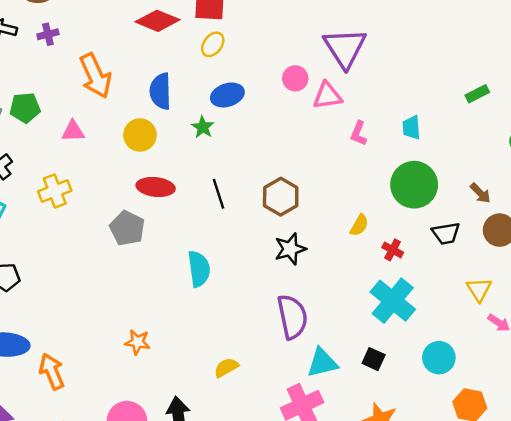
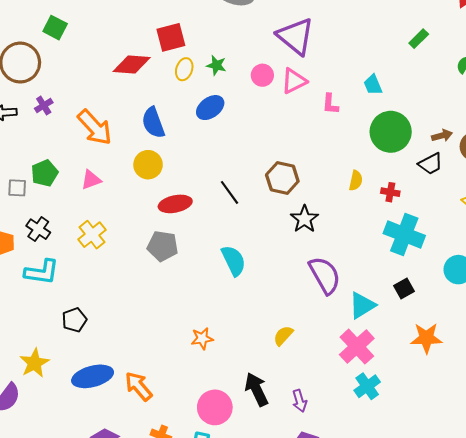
green star: (203, 127) -> (216, 65), moved
brown arrow: (480, 193) -> (442, 136), moved, turned -42
black square: (374, 359) -> (404, 288), turned -36

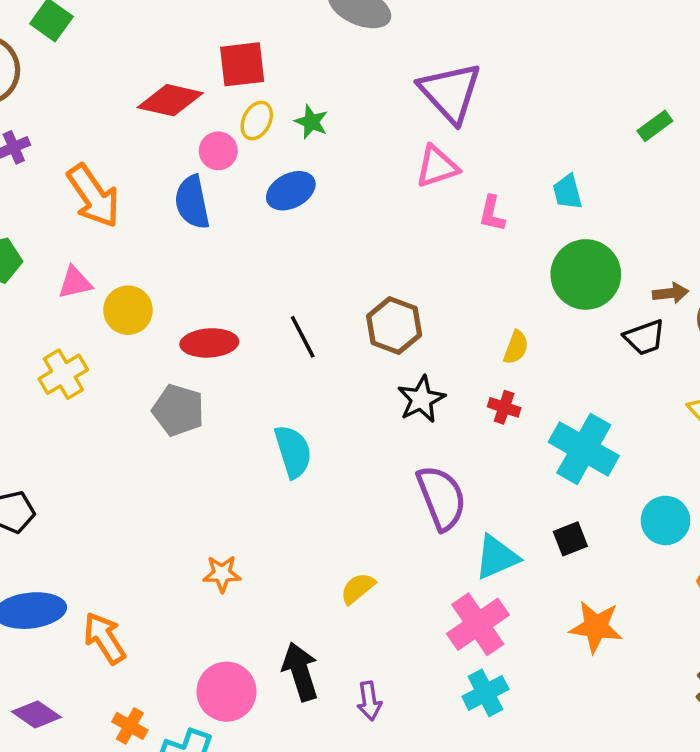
pink circle: (262, 75) -> (218, 151), moved
yellow circle: (148, 165) -> (128, 310), moved
red cross: (390, 192) -> (504, 407), moved

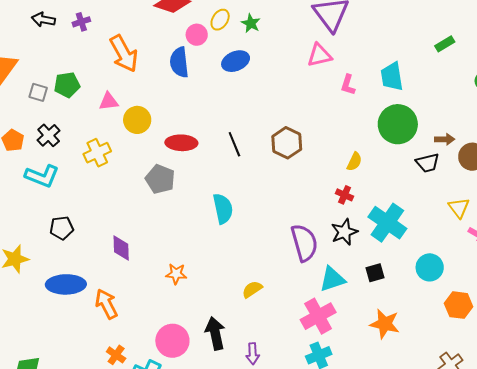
cyan trapezoid: (567, 192) -> (392, 77), size x1.4
black star: (421, 399) -> (344, 232), moved
purple diamond: (36, 714) -> (121, 248), moved, turned 48

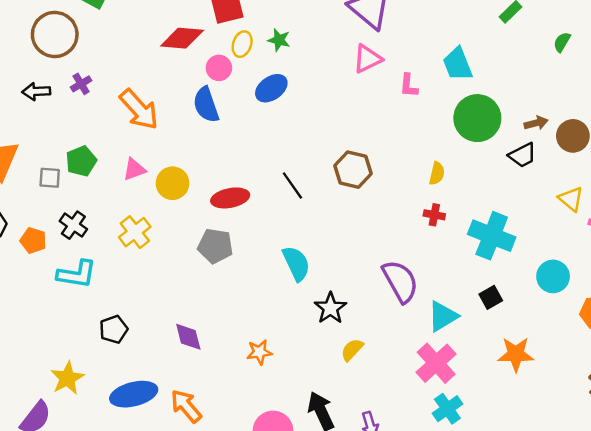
black star: (344, 232) -> (330, 308), moved

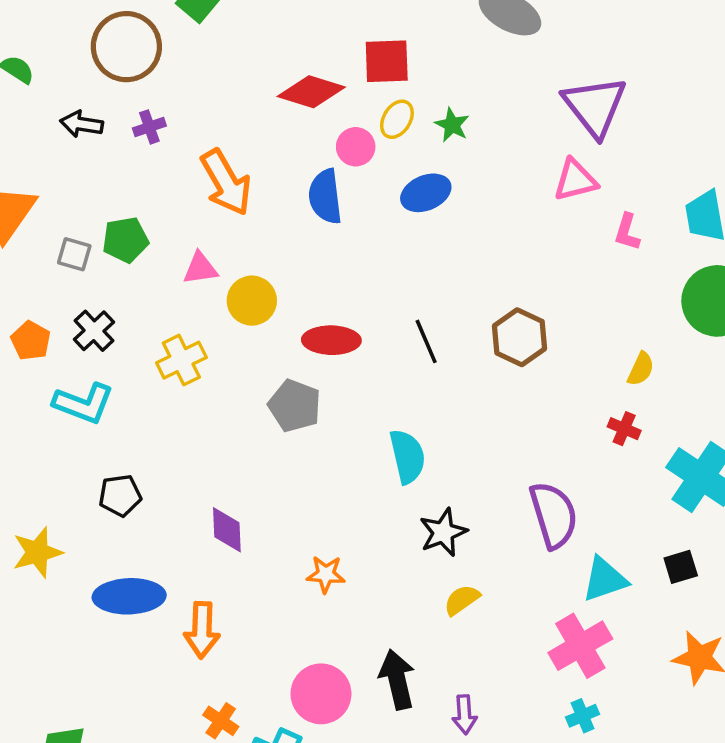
orange arrow: (186, 406) -> (202, 630), turned -150
cyan cross: (447, 409) -> (583, 716), size x0.7

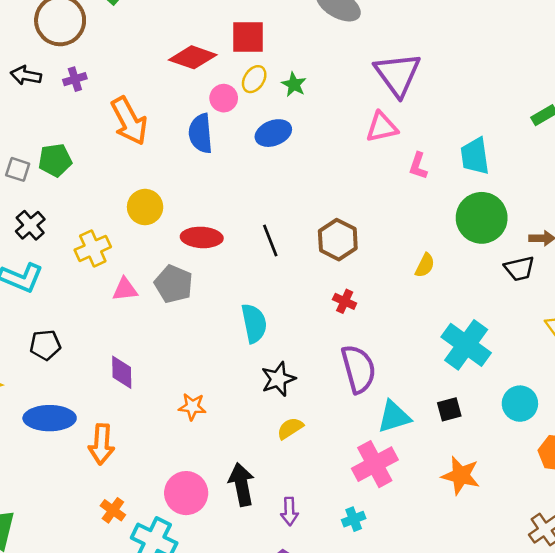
pink triangle: (200, 268) -> (125, 289), moved
red cross: (624, 429) -> (345, 301), moved
cyan cross: (583, 716) -> (354, 519), moved

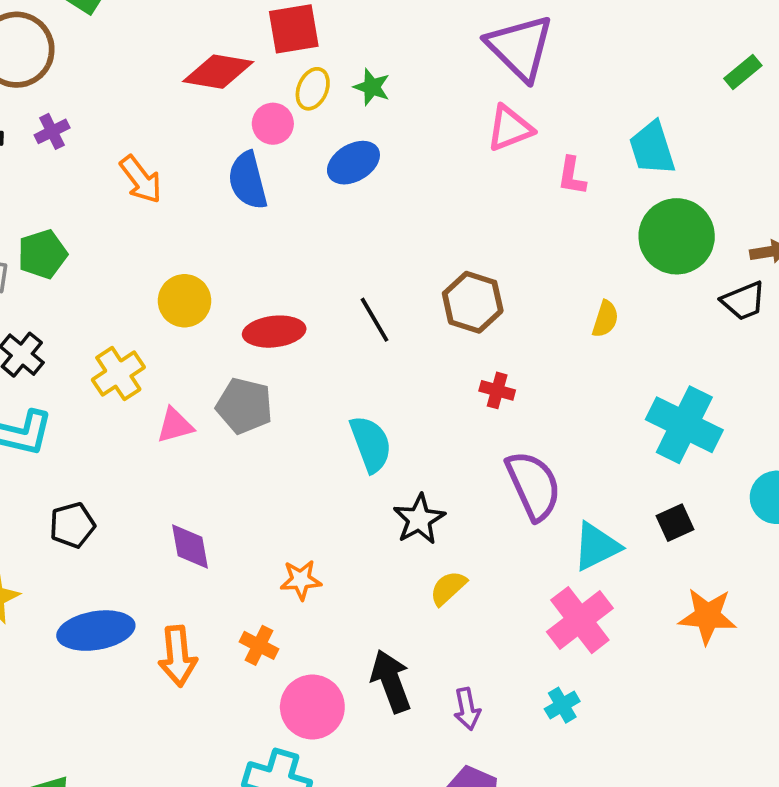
orange arrow: (129, 121) -> (141, 179), size x0.7
orange cross: (113, 510) -> (259, 645), moved

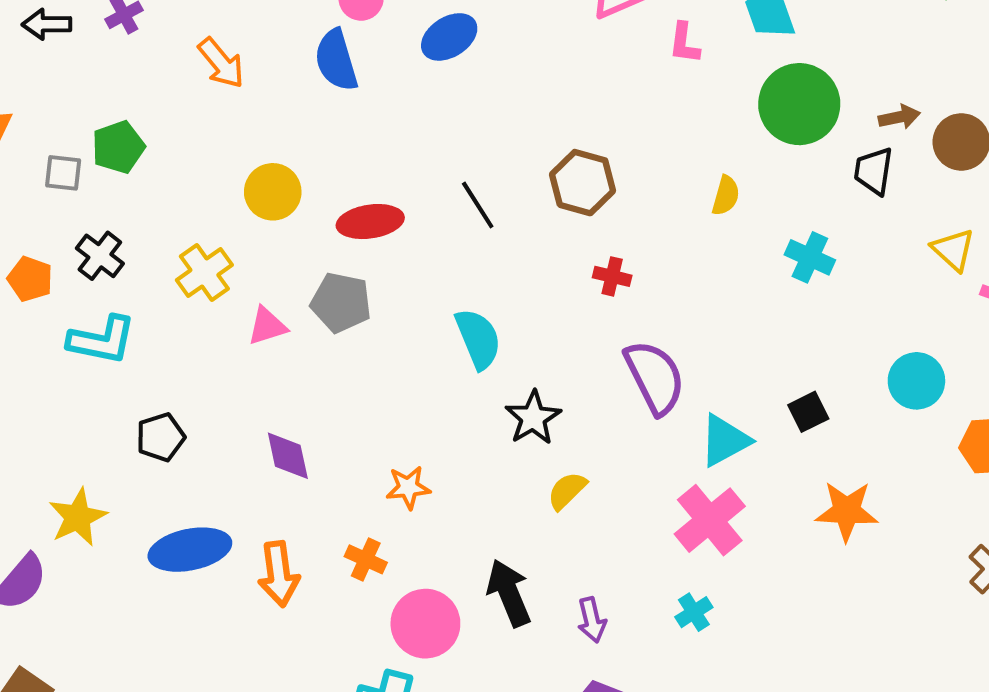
black trapezoid: (744, 301) -> (874, 171), turned 123
cyan cross: (684, 425) -> (810, 257), moved, size x0.6

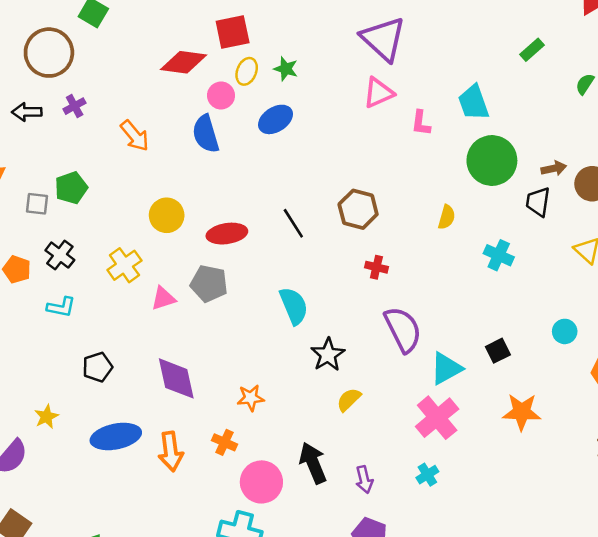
cyan L-shape: (102, 340) -> (61, 307), size x0.7
cyan circle: (916, 381) -> (565, 331), size x0.7
purple diamond: (288, 456) -> (176, 378), size x1.4
yellow star: (78, 517) -> (46, 417), size x0.7

